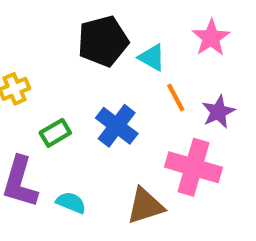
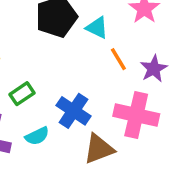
blue cross: (117, 126) -> (74, 111), moved
cyan semicircle: (71, 203) -> (37, 136), moved, turned 135

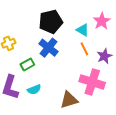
cyan triangle: (97, 28) -> (83, 30), moved
blue cross: (74, 111) -> (48, 48), moved

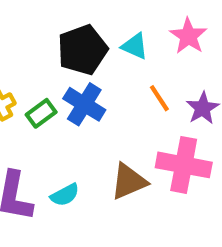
cyan triangle: (83, 30) -> (135, 46), moved
green rectangle: (27, 64) -> (41, 113), moved
brown triangle: (69, 100) -> (129, 182), moved

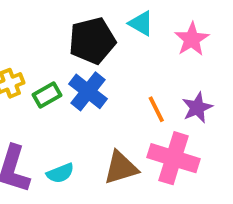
cyan triangle: (135, 46) -> (141, 23), moved
orange line: (159, 98) -> (156, 109), moved

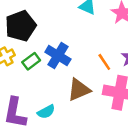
black pentagon: (92, 41) -> (21, 26), moved
brown triangle: (121, 168) -> (79, 90), moved

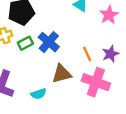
cyan semicircle: (46, 112) -> (39, 94), moved

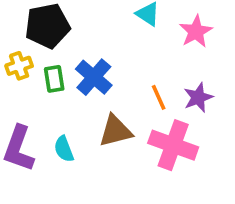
green rectangle: (25, 43) -> (54, 79), turned -72
cyan semicircle: (39, 94) -> (64, 149), moved, turned 88

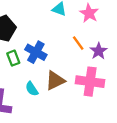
orange line: (159, 97) -> (78, 43), moved
cyan semicircle: (64, 149) -> (32, 89), moved

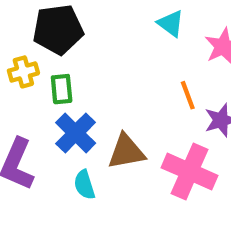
blue cross: (36, 52) -> (76, 133), moved
cyan semicircle: (32, 89) -> (84, 185), moved

